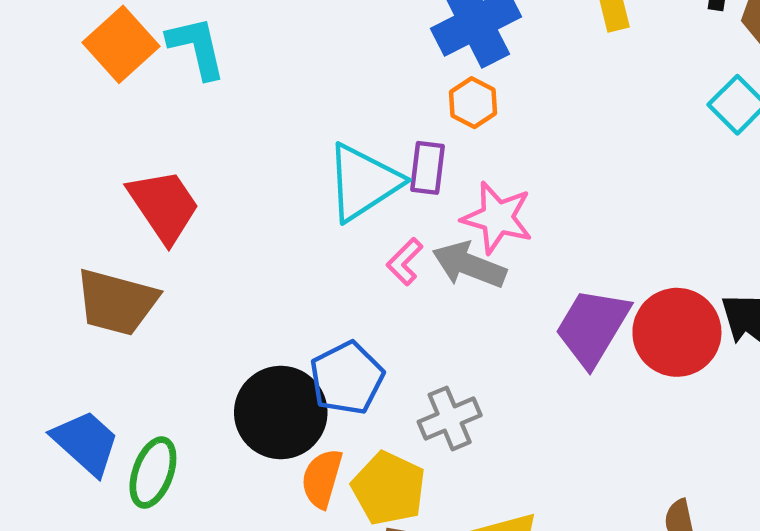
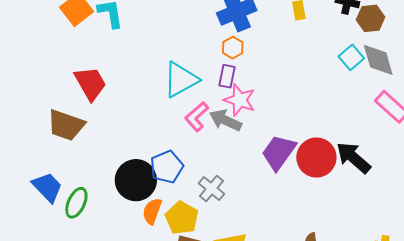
purple rectangle: (427, 168) -> (227, 76), moved
pink L-shape: (405, 262) -> (197, 117), size x1.4
gray cross: (450, 418) -> (212, 189), turned -32

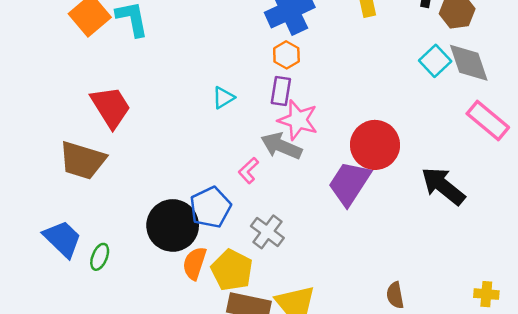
cyan triangle: (181, 80) -> (223, 98), size x0.5
pink L-shape: (197, 117) -> (248, 170), moved, size x0.7
red circle: (316, 158) -> (375, 145), moved
green ellipse: (76, 203) -> (100, 257), size x0.7

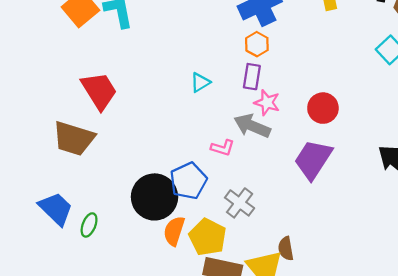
pink star: (298, 120) -> (267, 103), size x0.7
red circle: (375, 145) -> (323, 108), moved, size x0.7
pink L-shape: (248, 170) -> (223, 148), turned -120
brown semicircle: (395, 295) -> (286, 249), moved

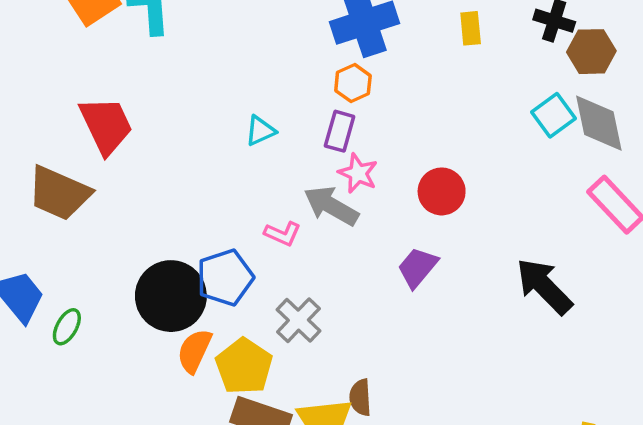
purple trapezoid: (313, 159) -> (418, 267), size x0.7

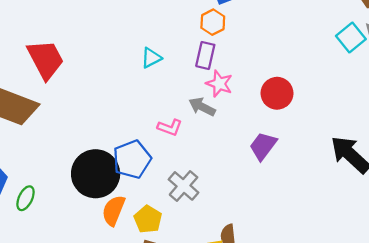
gray arrow: (331, 206) -> (202, 107), size x0.7
yellow pentagon: (244, 366) -> (148, 219), size x0.7

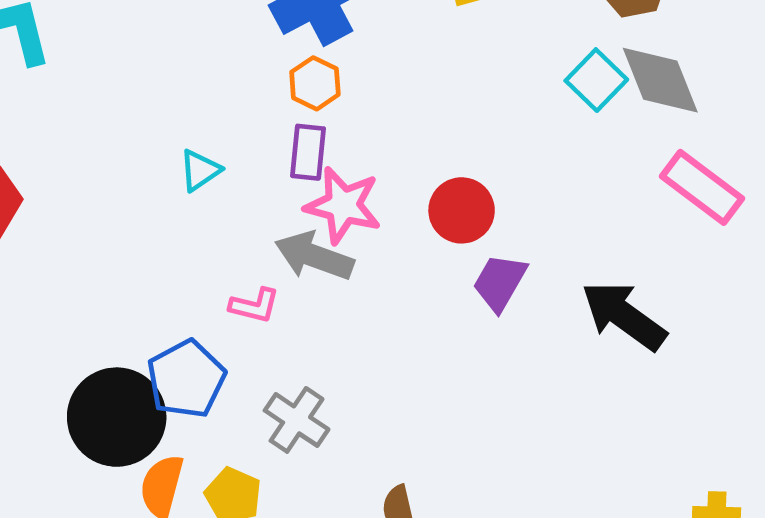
pink star: (219, 84) -> (343, 205), size x1.4
gray arrow: (202, 107) -> (314, 256), size x1.4
purple trapezoid: (263, 146) -> (500, 282), moved

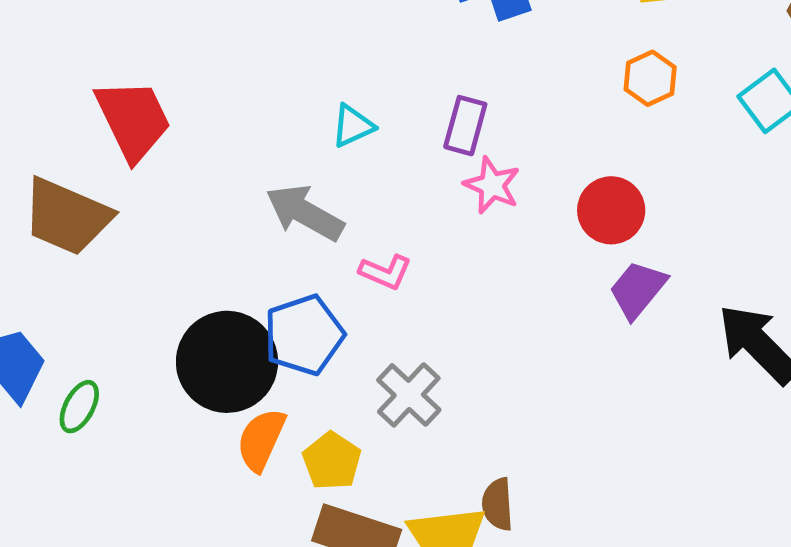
orange hexagon: (315, 83) -> (650, 78), moved
pink star: (343, 205) -> (492, 185), size x0.7
gray arrow: (314, 256) -> (305, 213), moved

